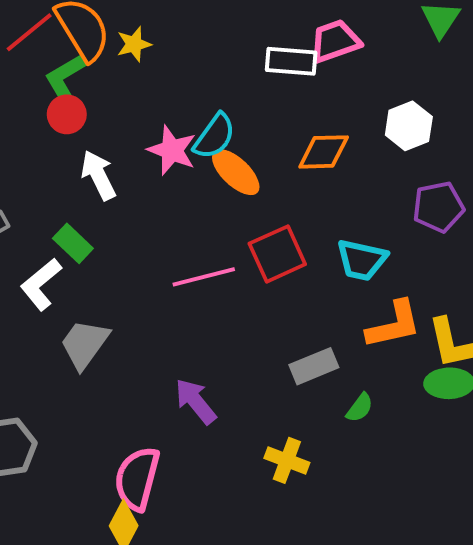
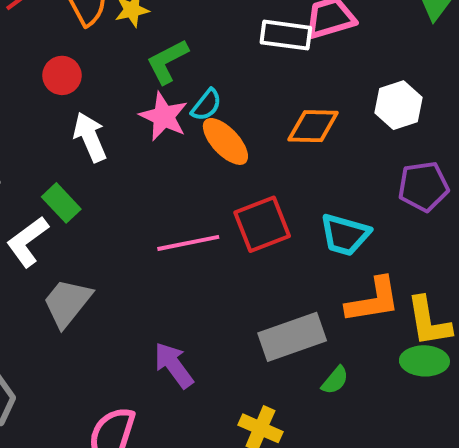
green L-shape: (65, 77) -> (167, 61), moved
cyan semicircle: (214, 136) -> (206, 105), size x0.7
gray rectangle: (314, 366) -> (292, 337), size x1.4

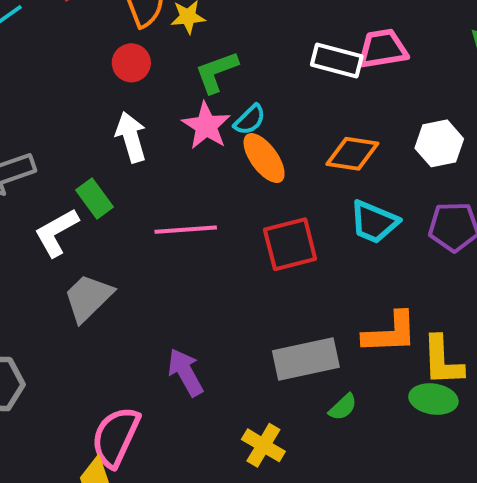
red circle: (62, 75) -> (131, 63), moved
cyan trapezoid: (345, 235) -> (374, 222), moved
pink line: (188, 243) -> (186, 230), moved

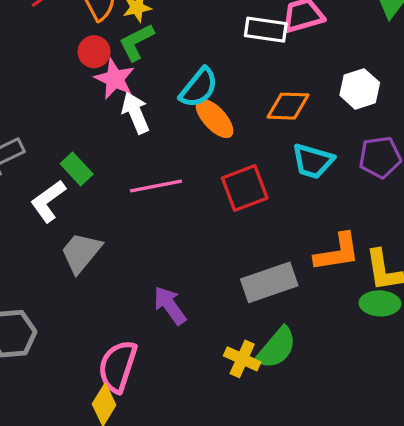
green L-shape: (217, 72) -> (136, 42), moved
cyan semicircle: (250, 120) -> (199, 88), size x1.5
pink star: (206, 126) -> (115, 79), moved
white arrow: (131, 137) -> (135, 113), moved
green semicircle: (343, 407) -> (276, 348), moved, size x1.8

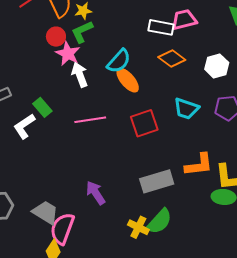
orange diamond: (288, 106) -> (172, 59), moved, turned 32
gray trapezoid: (81, 253) -> (45, 212), moved, turned 80

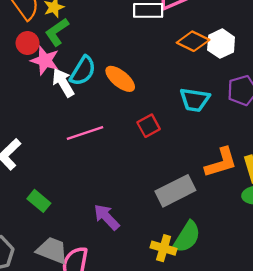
orange diamond: (172, 59) -> (193, 41), moved
cyan semicircle: (119, 61) -> (83, 71), moved
green rectangle: (42, 107) -> (39, 201), moved
red square: (144, 123) -> (149, 126), size x0.7

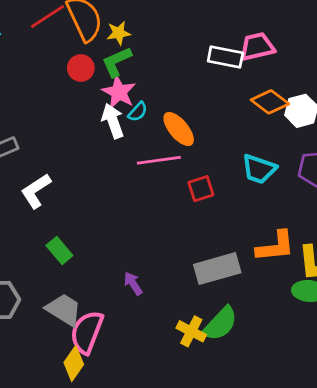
pink star: (45, 60) -> (119, 92), moved
cyan semicircle: (83, 71) -> (138, 112), size x0.6
pink line: (85, 133) -> (159, 160), moved
purple arrow: (107, 217) -> (133, 283), size x0.7

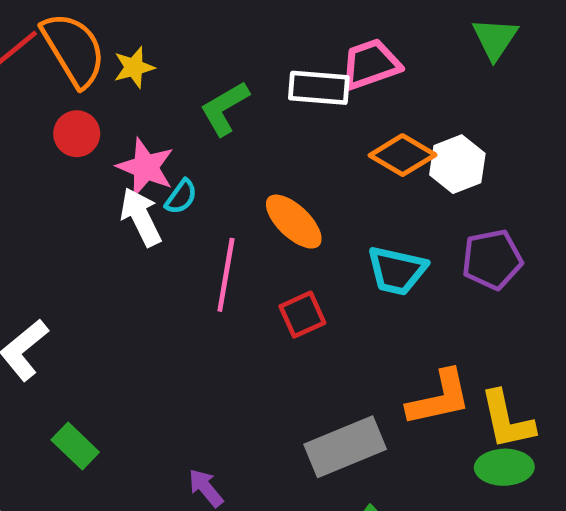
green L-shape: (117, 62) -> (225, 108), moved
orange ellipse: (179, 129) -> (294, 222), moved
pink line: (159, 160) -> (226, 275), turned -66

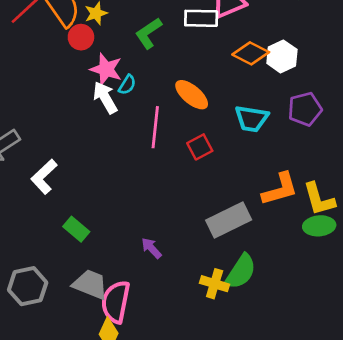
red circle: (77, 134) -> (81, 37), moved

